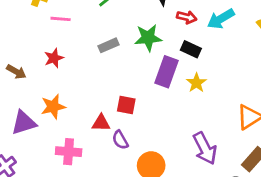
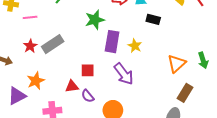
gray rectangle: (108, 45) -> (53, 44), moved, size x1.5
black rectangle: (191, 49) -> (153, 19), moved
purple arrow: (205, 148) -> (124, 74), moved

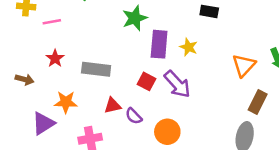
gray rectangle: (53, 44) -> (96, 69), moved, turned 45
red square: (88, 70) -> (147, 81), moved, turned 32
orange star: (36, 81) -> (66, 102), turned 30

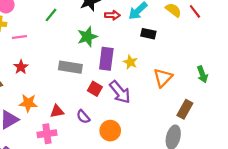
orange triangle: (244, 65) -> (163, 78), moved
gray rectangle: (96, 69) -> (70, 67), moved
red triangle: (112, 106) -> (57, 111), moved

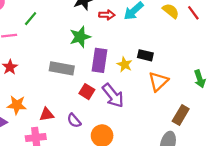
green line: (51, 15) -> (31, 19), moved
black rectangle: (148, 34) -> (145, 55), moved

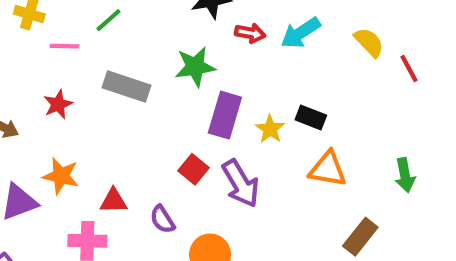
red line: (193, 13) -> (409, 68), moved
gray rectangle: (62, 68) -> (126, 87), moved
orange triangle: (158, 81) -> (328, 169), turned 45

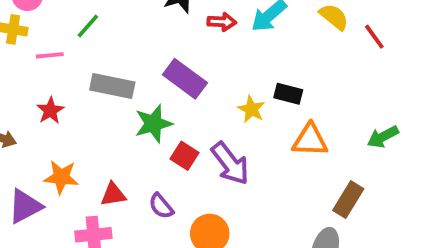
green star: (195, 67) -> (153, 124), moved
purple rectangle: (225, 115) -> (185, 79), moved, turned -63
green arrow: (405, 175) -> (383, 137), turned 80

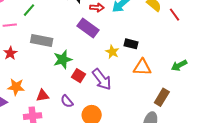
purple rectangle: (185, 79) -> (88, 28), moved

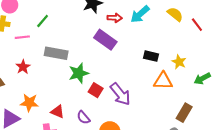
yellow star: (112, 52) -> (179, 62), moved
red triangle: (43, 96) -> (58, 112), turned 32

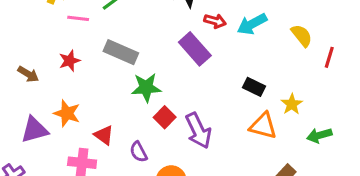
red line: (197, 25) -> (329, 57), turned 40

